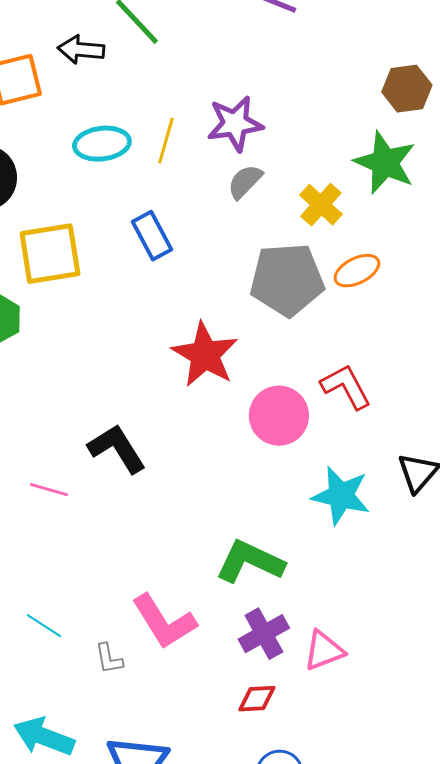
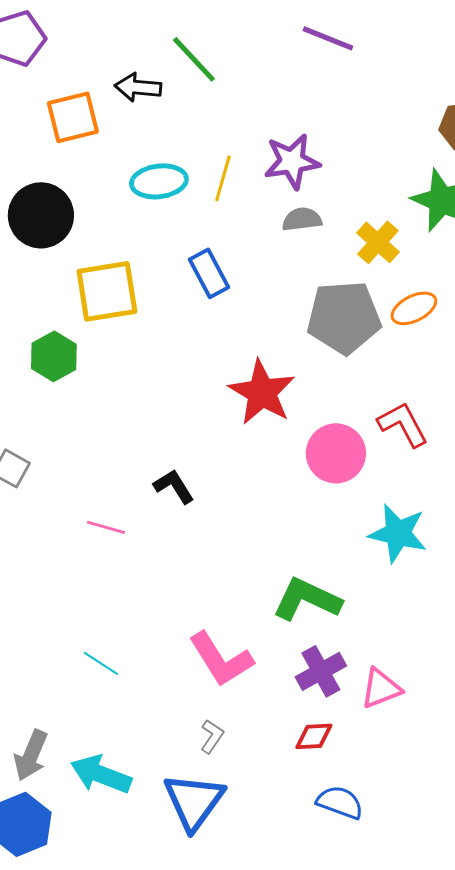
gray semicircle: (245, 182) -> (302, 219), turned 39
black L-shape: (117, 449) -> (174, 486), size x0.7
gray L-shape: (109, 659) -> (212, 736), moved, turned -136

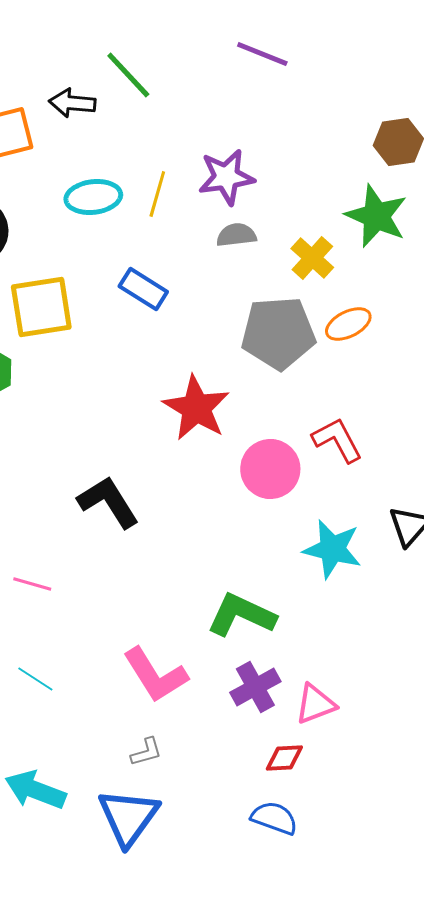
blue rectangle: (209, 273) -> (143, 289), turned -30
black L-shape: (174, 486) -> (108, 502), size x1.5
pink line: (106, 527) -> (32, 584), moved
gray L-shape: (212, 736) -> (146, 752), turned 40
red diamond: (314, 736) -> (284, 758), moved

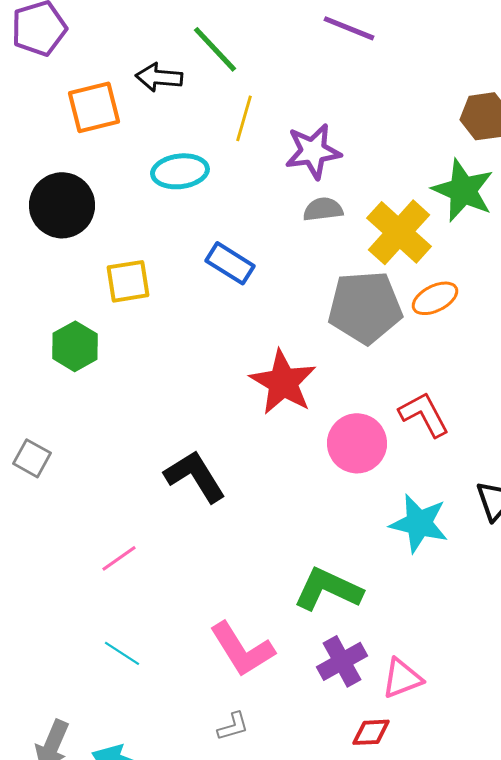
yellow line: (157, 194) -> (244, 118), moved
yellow cross: (312, 258) -> (399, 232), size x1.5
yellow square: (41, 307) -> (128, 281), size x0.7
pink line: (32, 584) -> (119, 558), turned -51

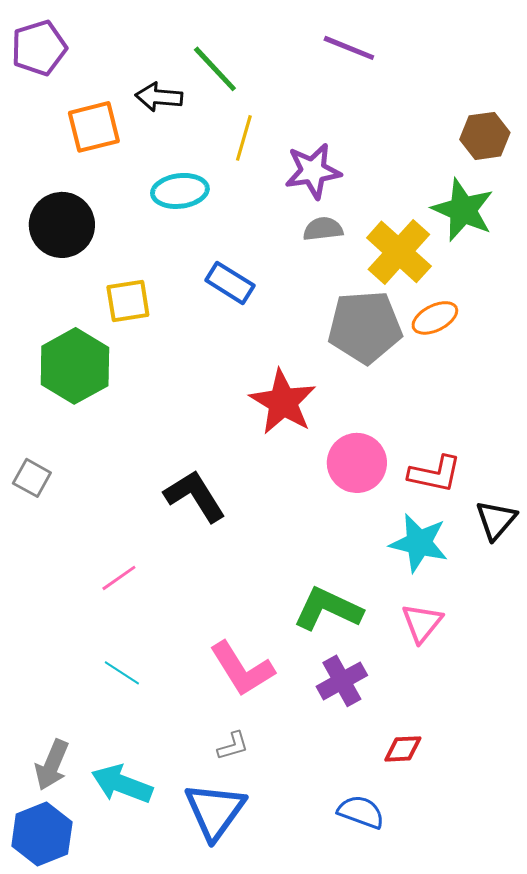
green hexagon: (75, 346) -> (75, 366), size x1.5
red L-shape: (424, 414) -> (435, 474), moved, turned 130
pink triangle: (402, 678) -> (422, 623), moved, turned -30
red diamond: (371, 732) -> (403, 749), moved

